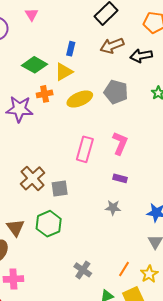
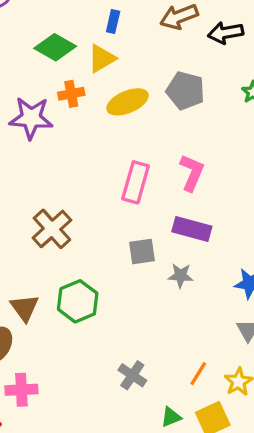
purple rectangle: (120, 178) -> (192, 229), size x1.6
gray square: (60, 188) -> (142, 251), moved

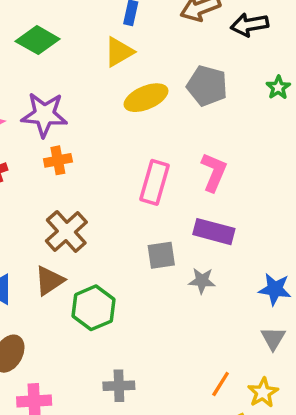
green diamond: (55, 47) -> (38, 40), moved
orange cross: (71, 94) -> (58, 160), moved
brown triangle: (25, 308) -> (49, 281), moved, turned 32
gray cross: (132, 375) -> (119, 386), moved, turned -36

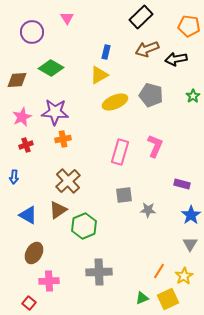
purple rectangle: (214, 232) -> (182, 184), moved, size x0.7
blue star: (275, 289) -> (191, 215), turned 30
gray cross: (119, 386) -> (99, 272), size x1.4

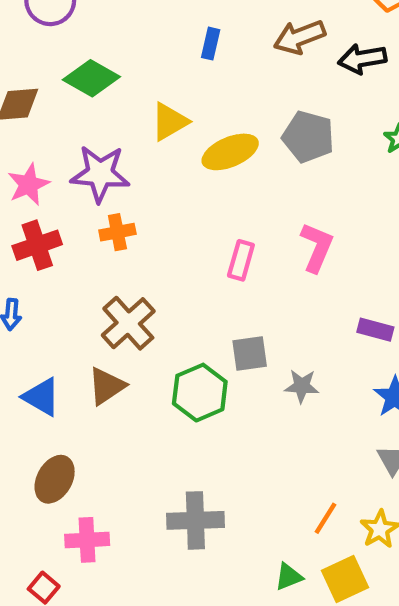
yellow triangle: (99, 75) -> (169, 122), moved
red cross: (26, 145) -> (37, 245), size x1.5
pink rectangle: (120, 152) -> (241, 260), size x0.7
green hexagon: (84, 226) -> (200, 393), moved

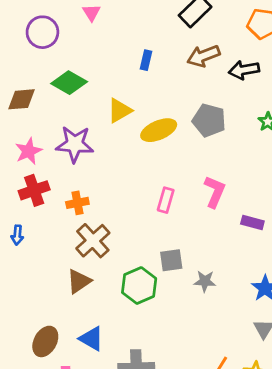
orange cross: (117, 232) -> (77, 203), moved
purple rectangle: (375, 330) -> (252, 222), moved
blue triangle: (42, 397) -> (91, 339), moved

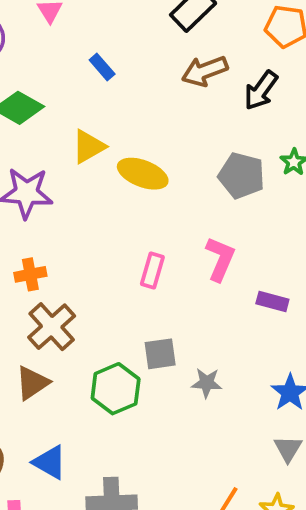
blue rectangle: (146, 60) -> (102, 67), moved, turned -54
black arrow: (244, 70) -> (261, 90), turned -44
gray pentagon: (209, 120) -> (241, 176), moved
yellow ellipse: (159, 130) -> (143, 174), turned 44

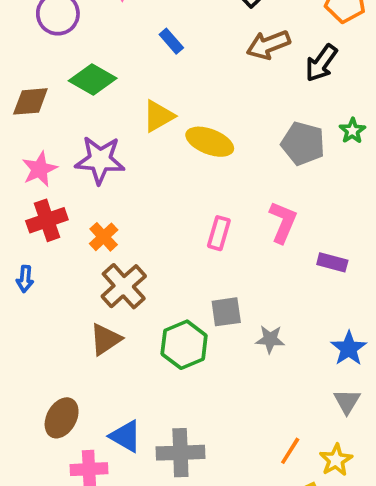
orange cross: (30, 274) -> (104, 237), turned -32
blue triangle: (50, 462) -> (126, 436), moved

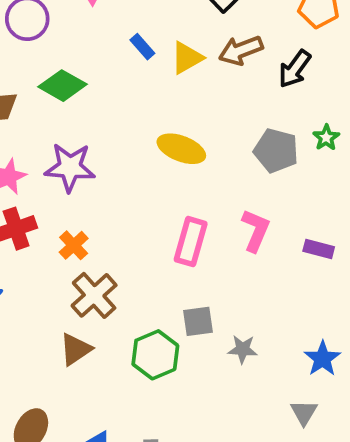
yellow triangle: (158, 116) -> (187, 58), moved
pink rectangle: (219, 233) -> (191, 242), size x1.4
purple rectangle: (332, 262) -> (319, 249), moved
gray triangle: (347, 401) -> (304, 412), moved

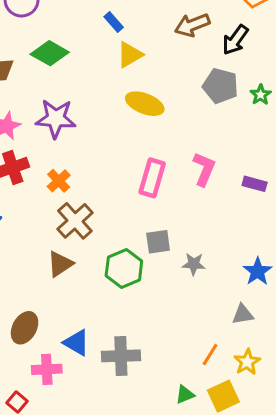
yellow triangle: (187, 58) -> (130, 55), moved
gray pentagon: (276, 151) -> (220, 86), moved
gray triangle: (304, 412) -> (243, 314), turned 50

